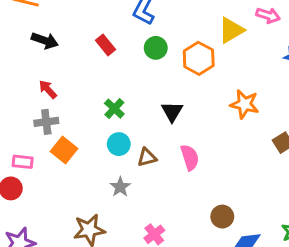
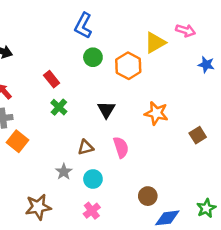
red rectangle: (105, 45) -> (52, 79), moved
orange star: (244, 104) -> (156, 113), moved
cyan circle: (119, 144) -> (93, 179), moved

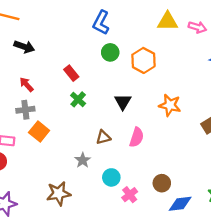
yellow triangle: (155, 43) -> (168, 21), moved, turned 30
pink semicircle: (121, 147) -> (137, 137), turned 36
cyan circle: (93, 179) -> (111, 177), moved
pink cross: (92, 211) -> (130, 195), moved

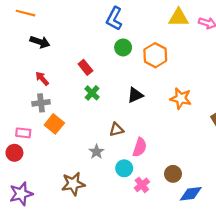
black triangle: (123, 102) -> (135, 95), turned 35
pink semicircle: (137, 137) -> (140, 147), moved

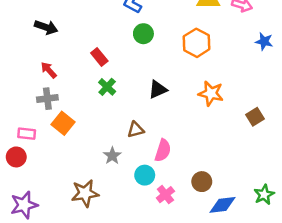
orange hexagon: (155, 55) -> (197, 43), moved

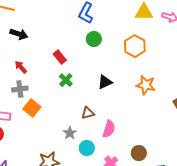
cyan circle: (145, 175) -> (87, 148), moved

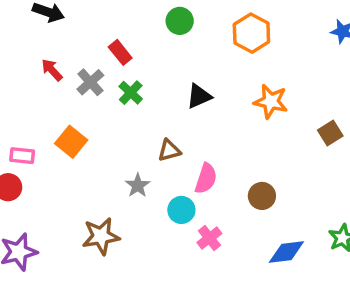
gray cross: (20, 89) -> (90, 82), moved, turned -35
cyan circle: (87, 148) -> (181, 210), moved
brown circle: (139, 153) -> (262, 196), moved

